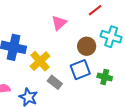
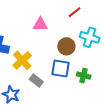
pink triangle: (59, 23) -> (40, 24), turned 42
blue square: (80, 70) -> (60, 68), turned 30

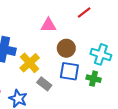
cyan cross: (90, 37) -> (101, 54), moved
brown circle: (66, 46) -> (66, 48), moved

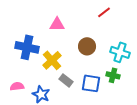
pink triangle: (48, 25) -> (57, 24), moved
blue square: (69, 71) -> (91, 83), moved

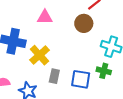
brown circle: (87, 46) -> (84, 23), moved
gray rectangle: (66, 80) -> (54, 76), turned 64

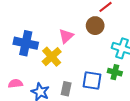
pink triangle: (45, 17) -> (66, 36), moved, turned -42
gray rectangle: (54, 76) -> (66, 89), moved

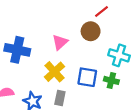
yellow cross: (52, 57) -> (54, 72), moved
blue square: (92, 80) -> (87, 77), moved

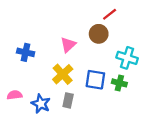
blue cross: (17, 50) -> (26, 52), size x0.7

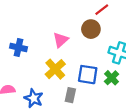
green cross: (119, 83) -> (112, 78), turned 32
gray rectangle: (68, 100) -> (70, 95), moved

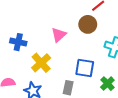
yellow cross: (55, 69) -> (41, 63), moved
green cross: (112, 78) -> (107, 84), moved

